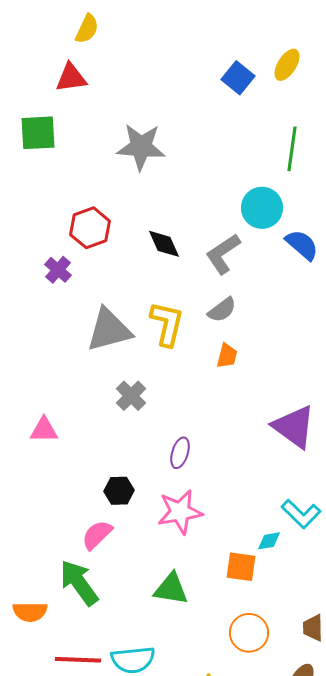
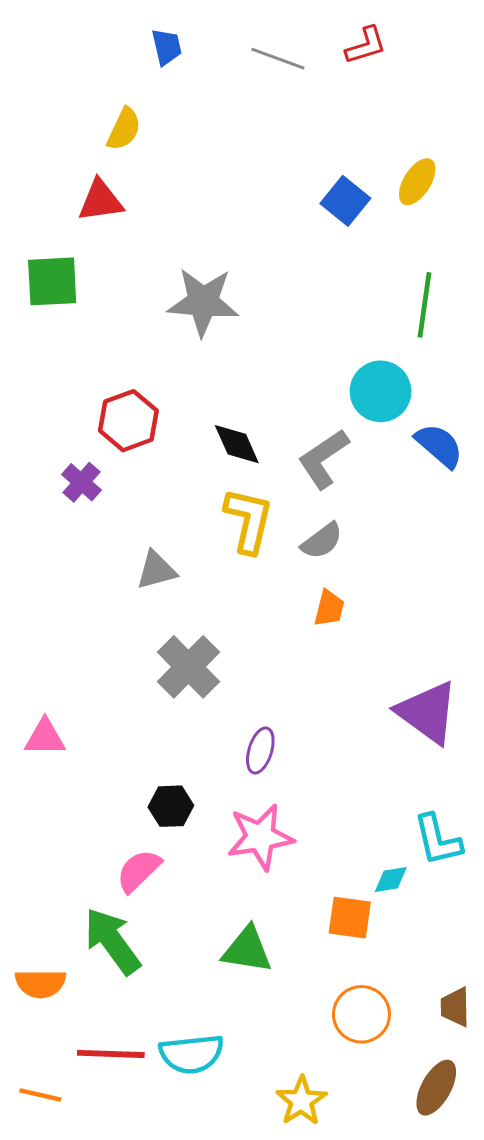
yellow L-shape: (167, 324) -> (249, 520), moved
gray triangle: (109, 330) -> (156, 570), size x0.6
gray cross: (131, 396) -> (188, 667), size x1.4
pink triangle: (44, 430) -> (45, 737), moved
cyan L-shape: (301, 514) -> (438, 840), turned 33

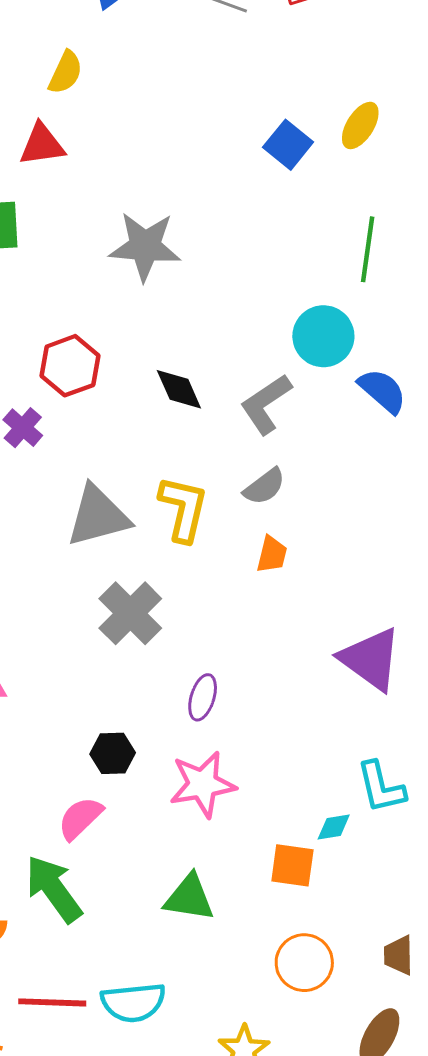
yellow L-shape: (249, 520) -> (183, 509), moved
gray triangle: (156, 570) -> (98, 516), size x1.6

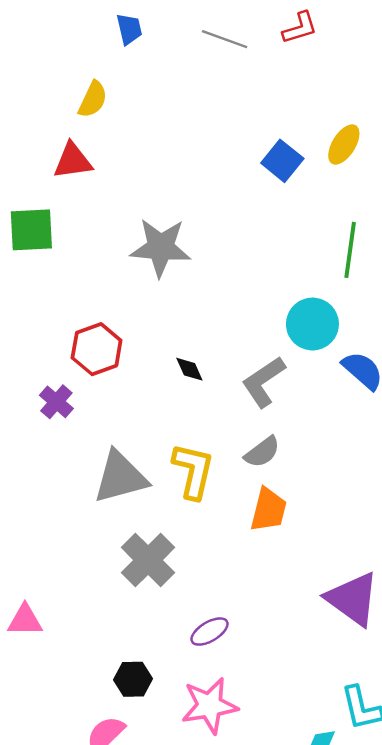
black diamond: (179, 389) -> (189, 369), size x0.7
orange trapezoid: (272, 554) -> (269, 510), size x1.4
purple ellipse: (203, 697) -> (210, 632), turned 42

